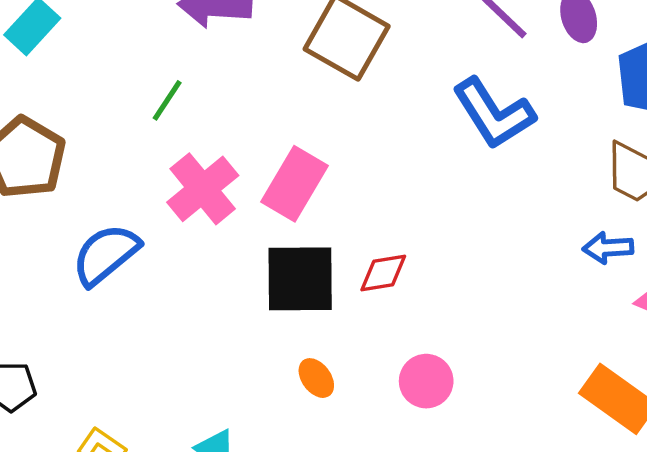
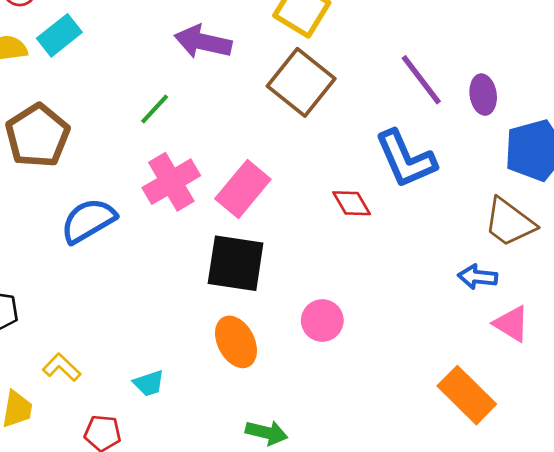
red diamond: (383, 273) -> (352, 203), moved, turned 60
orange ellipse: (316, 378) -> (236, 342), size x1.6
pink circle: (426, 381) -> (322, 320), moved

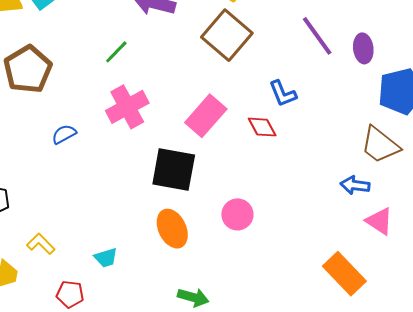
blue L-shape: (406, 159) -> (283, 93), moved, size x0.6
pink rectangle: (243, 189) -> (206, 116), moved
blue semicircle: (88, 221) -> (64, 134), size x0.6

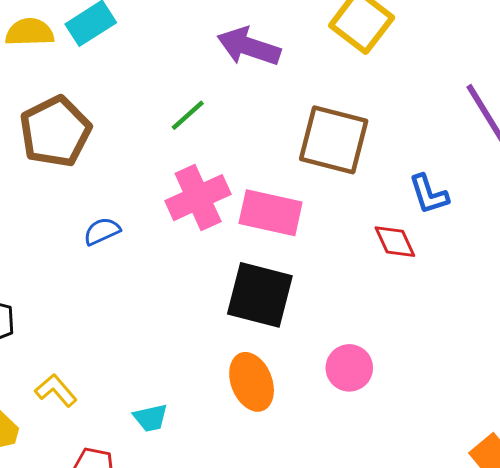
brown square: (227, 35) -> (334, 140), moved, turned -30
pink rectangle: (206, 116) -> (271, 213), moved, turned 57

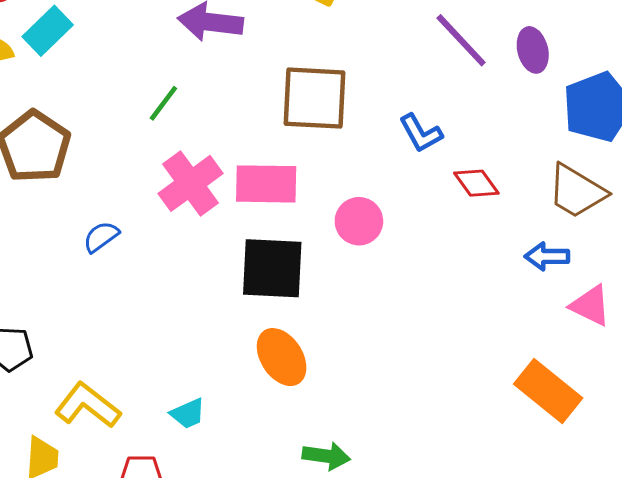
red diamond: (395, 242) -> (476, 183), moved
pink circle: (349, 368) -> (359, 221), moved
yellow L-shape: (56, 390) -> (88, 405), size x1.5

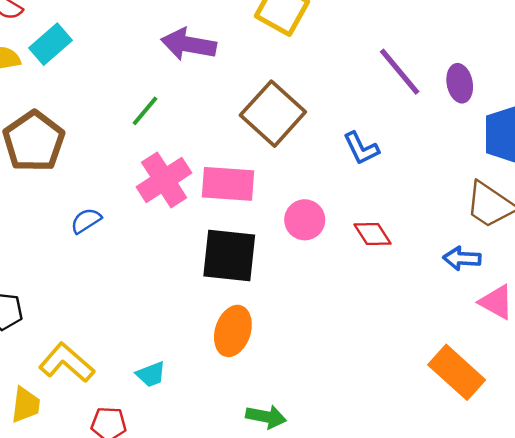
brown square: (314, 98) -> (273, 114), turned 36
red diamond: (476, 183) -> (372, 234), moved
orange ellipse: (282, 357) -> (233, 331), turned 48

